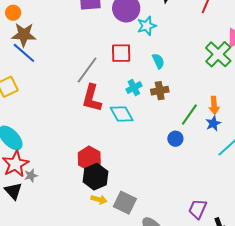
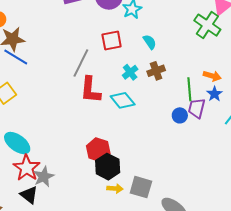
orange arrow: (214, 105) -> (212, 76), turned -60
green line: (189, 115) -> (189, 89), turned -30
gray star: (31, 176) -> (44, 177), size x1.5
purple trapezoid: (198, 209) -> (197, 108), moved

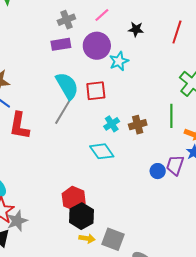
cyan semicircle: (150, 42) -> (67, 86), moved, size x1.8
green line: (189, 89) -> (171, 116), moved
red L-shape: (90, 90) -> (19, 126), moved

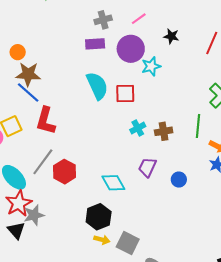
gray line: (63, 111) -> (43, 162), moved
cyan diamond: (102, 151) -> (113, 183), moved
purple trapezoid: (175, 165) -> (147, 167), moved
red hexagon: (74, 199) -> (65, 172), moved

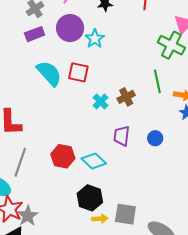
red square: (125, 93) -> (78, 72), turned 30
red hexagon: (65, 172) -> (63, 156), moved

